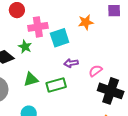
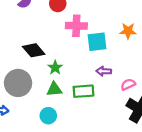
green star: (25, 47) -> (55, 68), moved
green triangle: (31, 79) -> (54, 89), moved

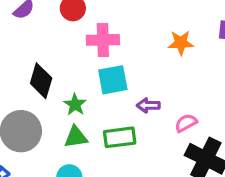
cyan square: (97, 42) -> (113, 80), moved
black diamond: (34, 50) -> (41, 81), turned 60

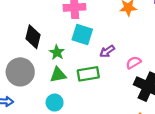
cyan square: (113, 80) -> (82, 35), turned 30
purple arrow: (148, 105) -> (107, 51), turned -32

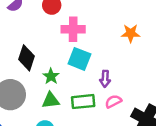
purple arrow: (107, 51) -> (105, 79), turned -56
pink semicircle: (133, 63) -> (113, 101), moved

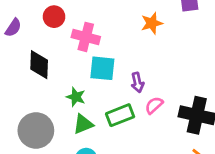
pink cross: (73, 29) -> (86, 37), turned 30
black diamond: (26, 58) -> (39, 65), moved

